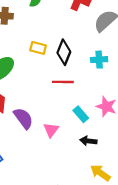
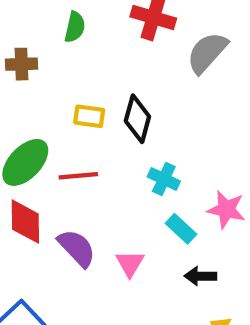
cyan cross: (99, 60) -> (164, 179), moved, turned 35
red line: (63, 82) -> (78, 176), moved

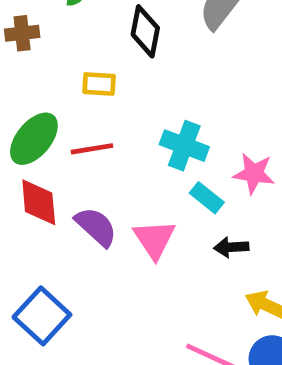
black diamond: (137, 119) -> (145, 31), moved
cyan cross: (164, 179) -> (184, 146), size x1.4
pink triangle: (130, 263) -> (154, 239), size x1.4

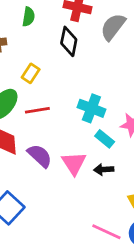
yellow rectangle: (99, 84) -> (31, 73), moved, turned -60
black arrow: (231, 247) -> (104, 170), moved

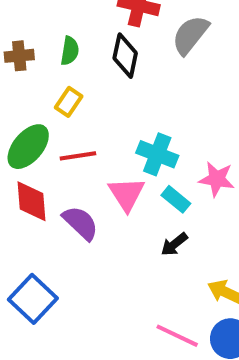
green semicircle: (29, 17) -> (70, 51), moved
pink triangle: (74, 163) -> (127, 194), moved
black arrow: (104, 170) -> (174, 244), turned -36

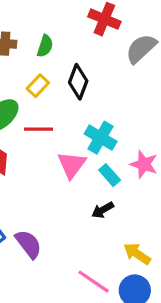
black diamond: (125, 56) -> (78, 82), moved
purple semicircle: (80, 223) -> (28, 244), moved

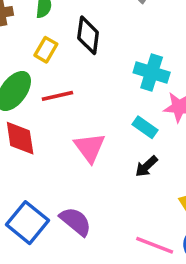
cyan cross: (101, 138) -> (152, 73), moved
pink triangle: (72, 165) -> (90, 148), moved

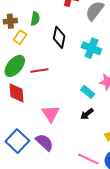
yellow rectangle: (46, 50) -> (20, 37), moved
cyan cross: (152, 73) -> (91, 48), moved
pink triangle: (90, 148) -> (51, 114), moved

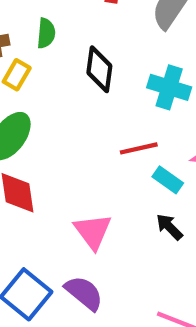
red line: (39, 70) -> (139, 148), moved
black arrow: (87, 114) -> (169, 227), turned 88

